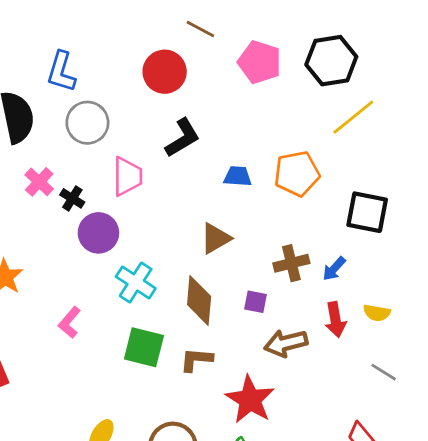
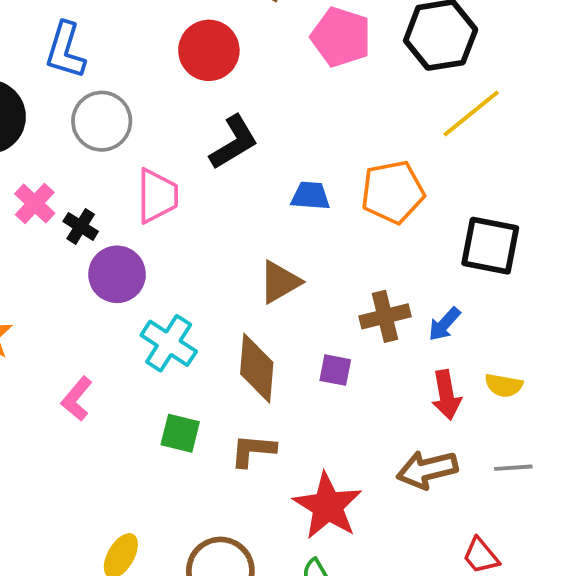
brown arrow: (286, 343) -> (427, 470), moved
green square: (144, 347) -> (180, 433), size x0.7
gray line: (384, 372) -> (513, 468), turned -36

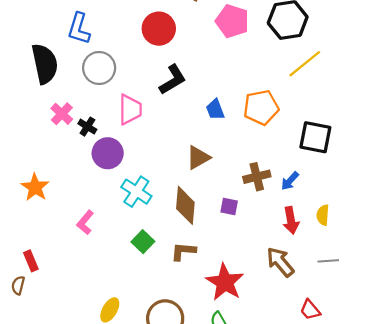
blue trapezoid: (310, 196) -> (215, 110), turned -115
yellow semicircle: (504, 385) -> (323, 215), turned 84
green square: (180, 433) -> (143, 242), turned 30
brown arrow: (427, 470) -> (280, 262), turned 64

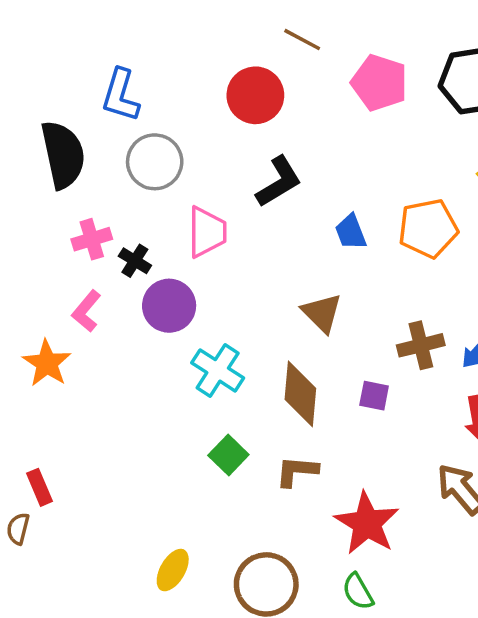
pink cross: (62, 114) -> (92, 239), turned 30
brown triangle: (198, 158) -> (322, 313), turned -45
pink L-shape: (85, 223) -> (86, 311), moved

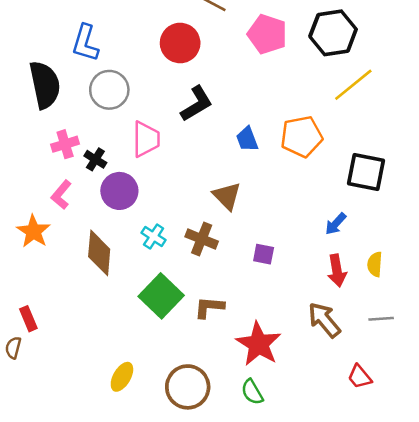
brown cross: (421, 345) -> (202, 239), moved, turned 36
cyan cross: (218, 370) -> (154, 236), size x0.7
brown diamond: (300, 394) -> (99, 253), moved
green square: (228, 455) -> (161, 296), size x1.6

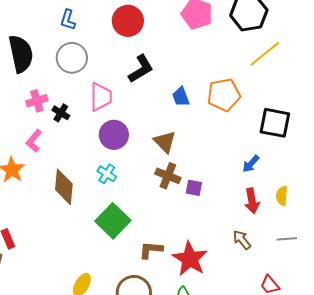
blue L-shape: (85, 43) -> (68, 20), moved, size x0.7
purple circle: (119, 191) -> (114, 135), moved
brown cross: (202, 239) -> (168, 176), moved
brown L-shape: (209, 307) -> (151, 250), moved
brown arrow: (324, 320) -> (242, 240), size x0.7

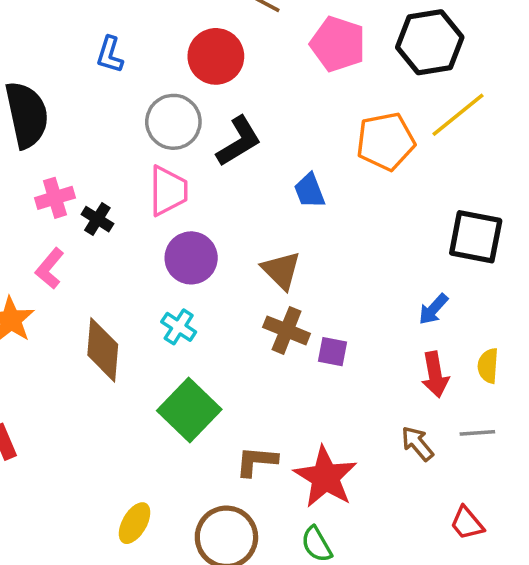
gray circle: (72, 58) -> (173, 122), moved
orange pentagon: (224, 95) -> (386, 141), moved
gray line: (287, 239) -> (477, 433), moved

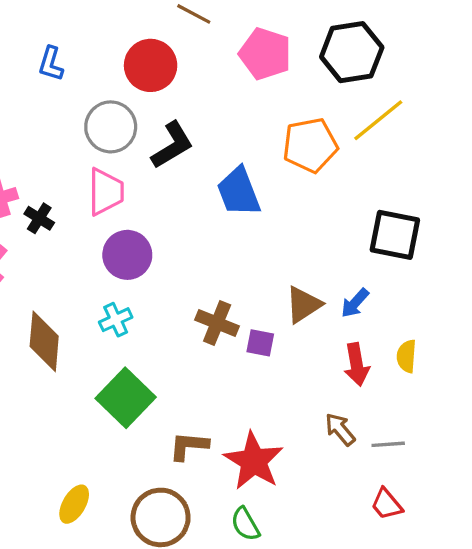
blue trapezoid: (310, 191) -> (239, 192), size x1.5
brown triangle: (281, 270) -> (303, 305), moved, turned 42
cyan cross: (179, 327) -> (116, 320), turned 32
gray line: (477, 433) -> (388, 444), moved

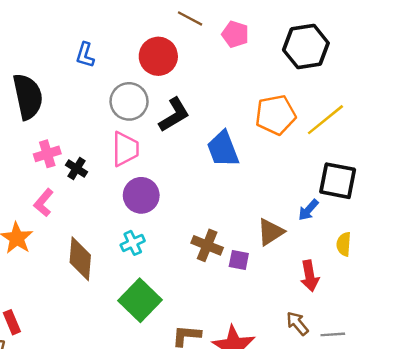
pink pentagon: (265, 54) -> (235, 34), moved, size x0.7
yellow line: (378, 120) -> (325, 120), moved
blue arrow: (355, 303) -> (308, 210), moved
yellow semicircle: (406, 356) -> (344, 244), moved

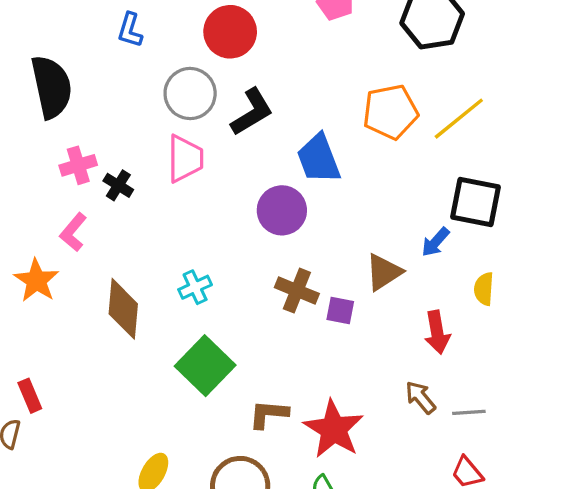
purple circle: (141, 195) -> (282, 210), moved

